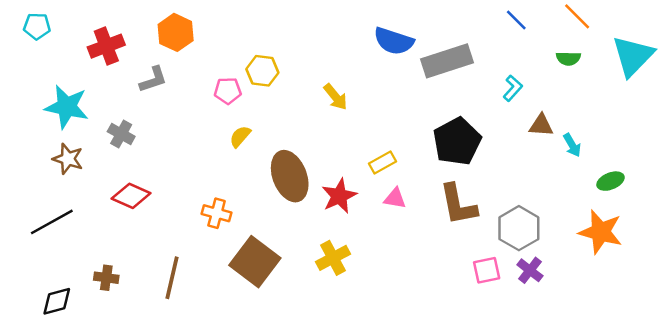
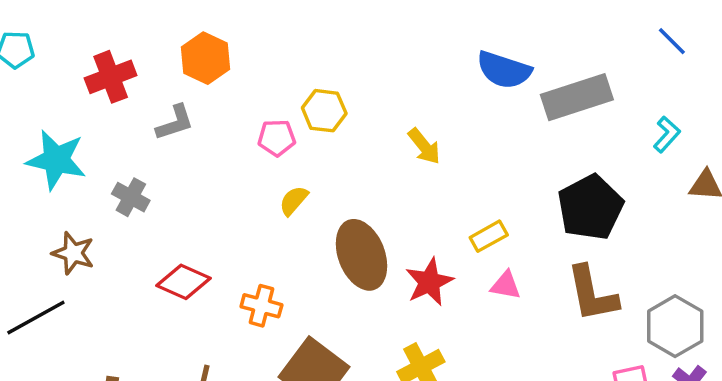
brown star: (68, 159) -> (73, 253), moved
red diamond: (131, 196) -> (183, 282), moved

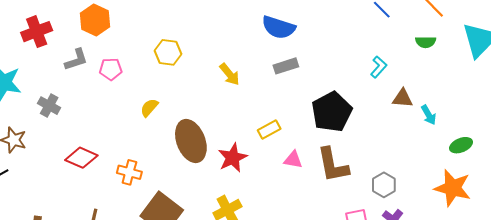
gray rectangle: (577, 97) -> (286, 66), moved, size x0.6
pink pentagon: (277, 138) -> (111, 69), moved
pink triangle: (506, 285) -> (293, 160), moved
gray hexagon: (675, 326) -> (384, 185), size x0.7

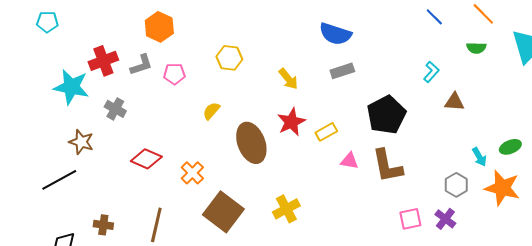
red cross: (37, 32) -> (103, 61), moved
cyan arrow: (429, 115) -> (479, 157), moved
red star: (233, 158) -> (291, 122), moved
orange cross: (129, 172) -> (192, 173), turned 30
gray hexagon: (384, 185) -> (456, 185), moved

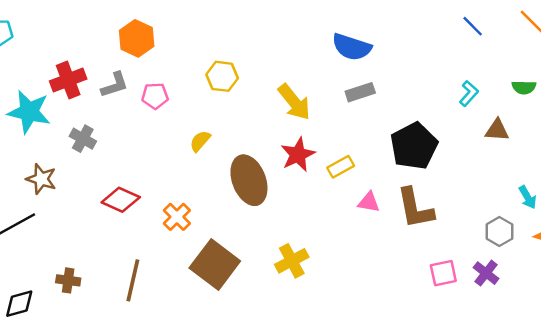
green semicircle: (476, 48) -> (524, 87), moved
yellow arrow: (288, 79) -> (294, 102), size x1.4

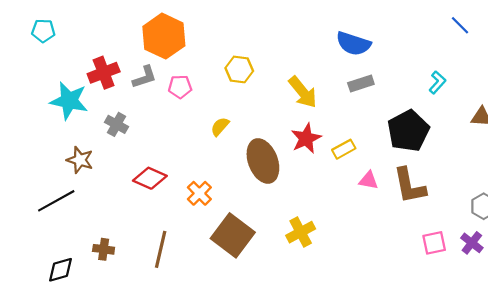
orange hexagon: (137, 38) -> (164, 36), size x1.4
cyan L-shape: (469, 93) -> (437, 82), moved

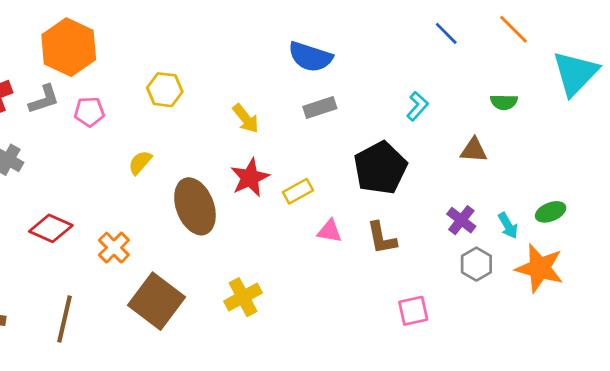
yellow arrow: (303, 92) -> (246, 119), size x0.7
brown L-shape: (409, 186) -> (382, 238), size x0.7
purple cross: (472, 243) -> (461, 220), moved

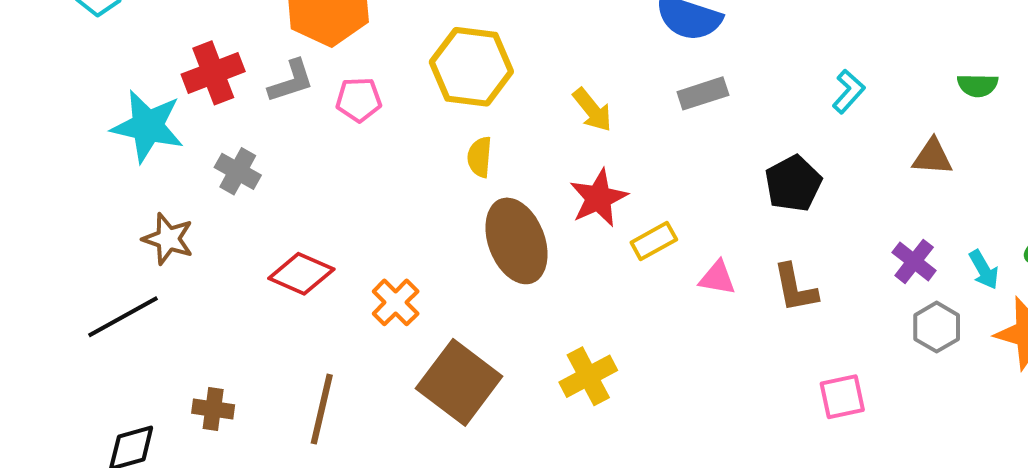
yellow hexagon: (165, 90) -> (471, 67), size x1.5
yellow semicircle: (140, 162) -> (480, 157), moved, turned -36
black pentagon: (380, 168) -> (793, 184), size x0.7
yellow rectangle: (298, 191) -> (654, 241), moved

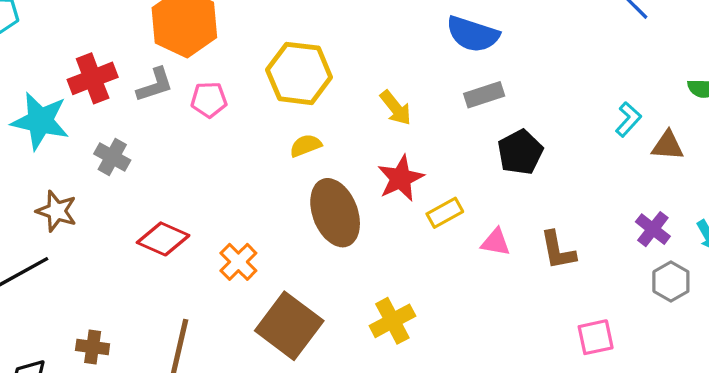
cyan L-shape: (848, 91) -> (628, 119), moved
yellow semicircle: (480, 157) -> (306, 146), turned 64
black pentagon: (793, 184) -> (520, 152), moved

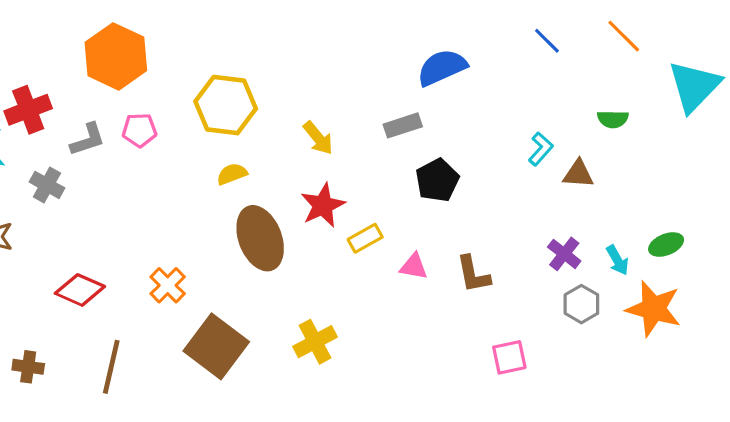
blue semicircle: (473, 34) -> (442, 67), moved, turned 138
gray L-shape: (155, 85) -> (88, 139), moved
red diamond: (163, 239) -> (80, 290), moved

